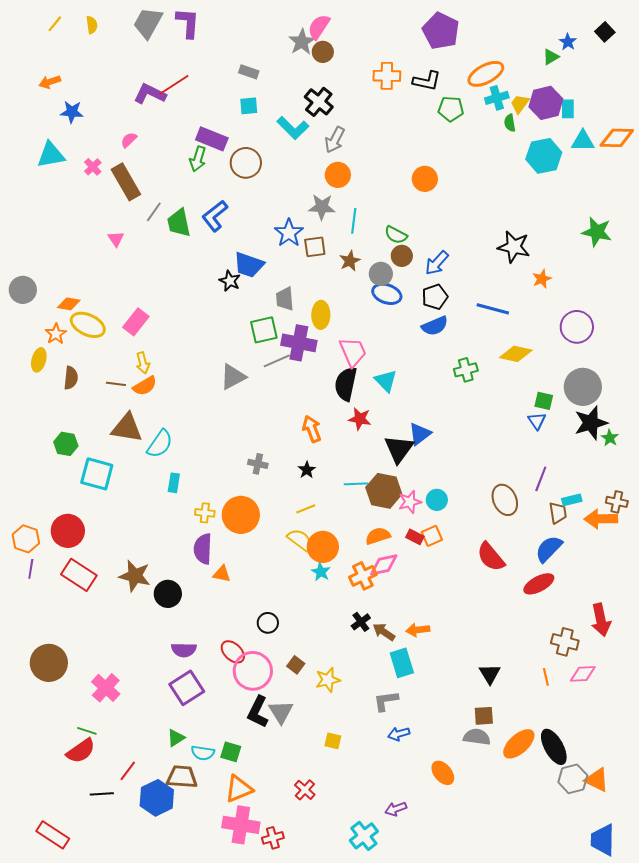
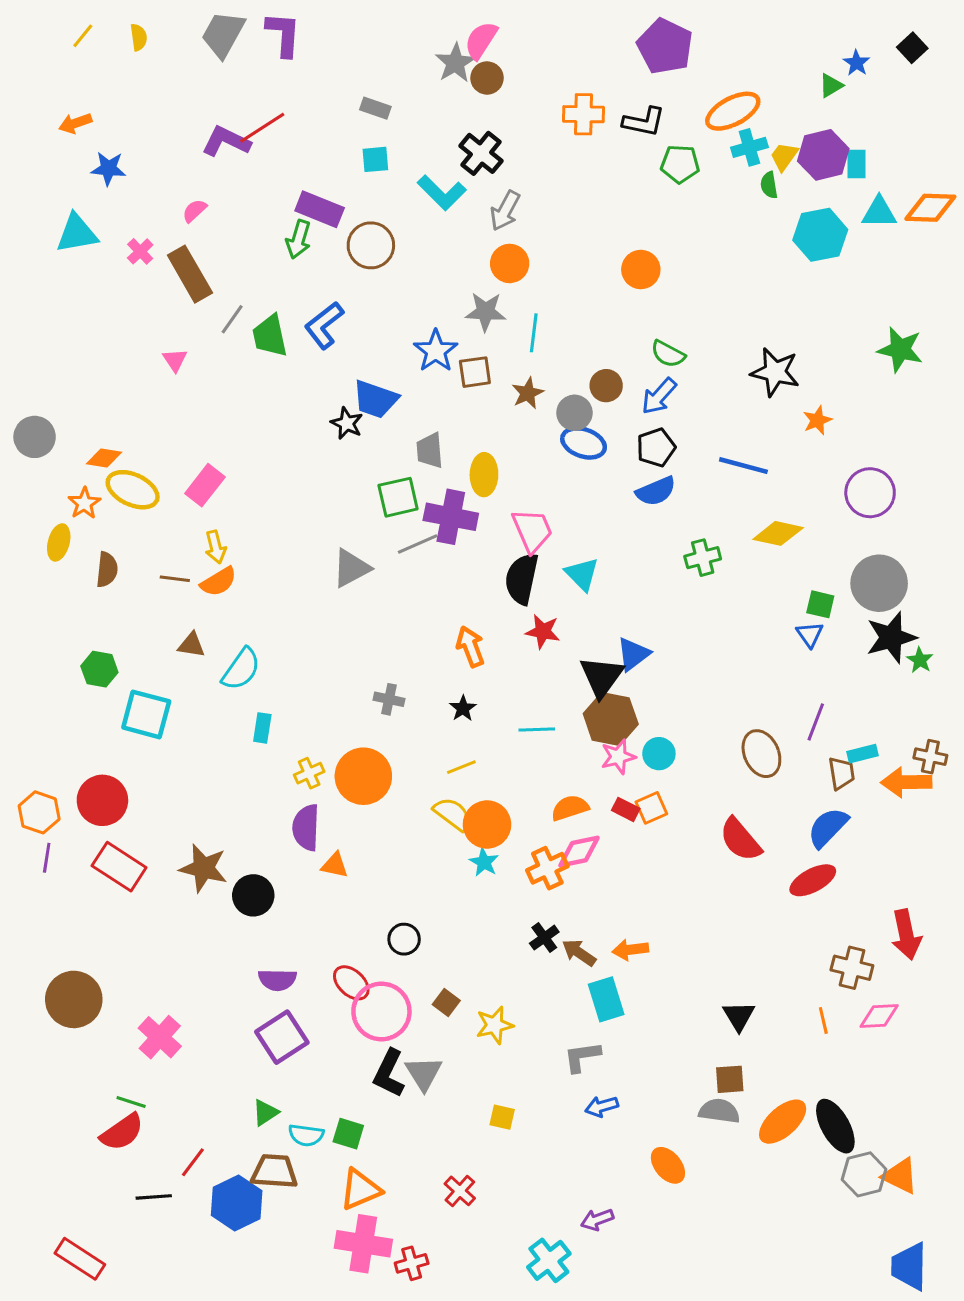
green semicircle: (396, 235) -> (668, 354), moved
brown triangle: (127, 428) -> (191, 645), size x0.6
brown hexagon: (384, 491) -> (611, 719), moved
yellow cross: (205, 513) -> (309, 773), turned -30

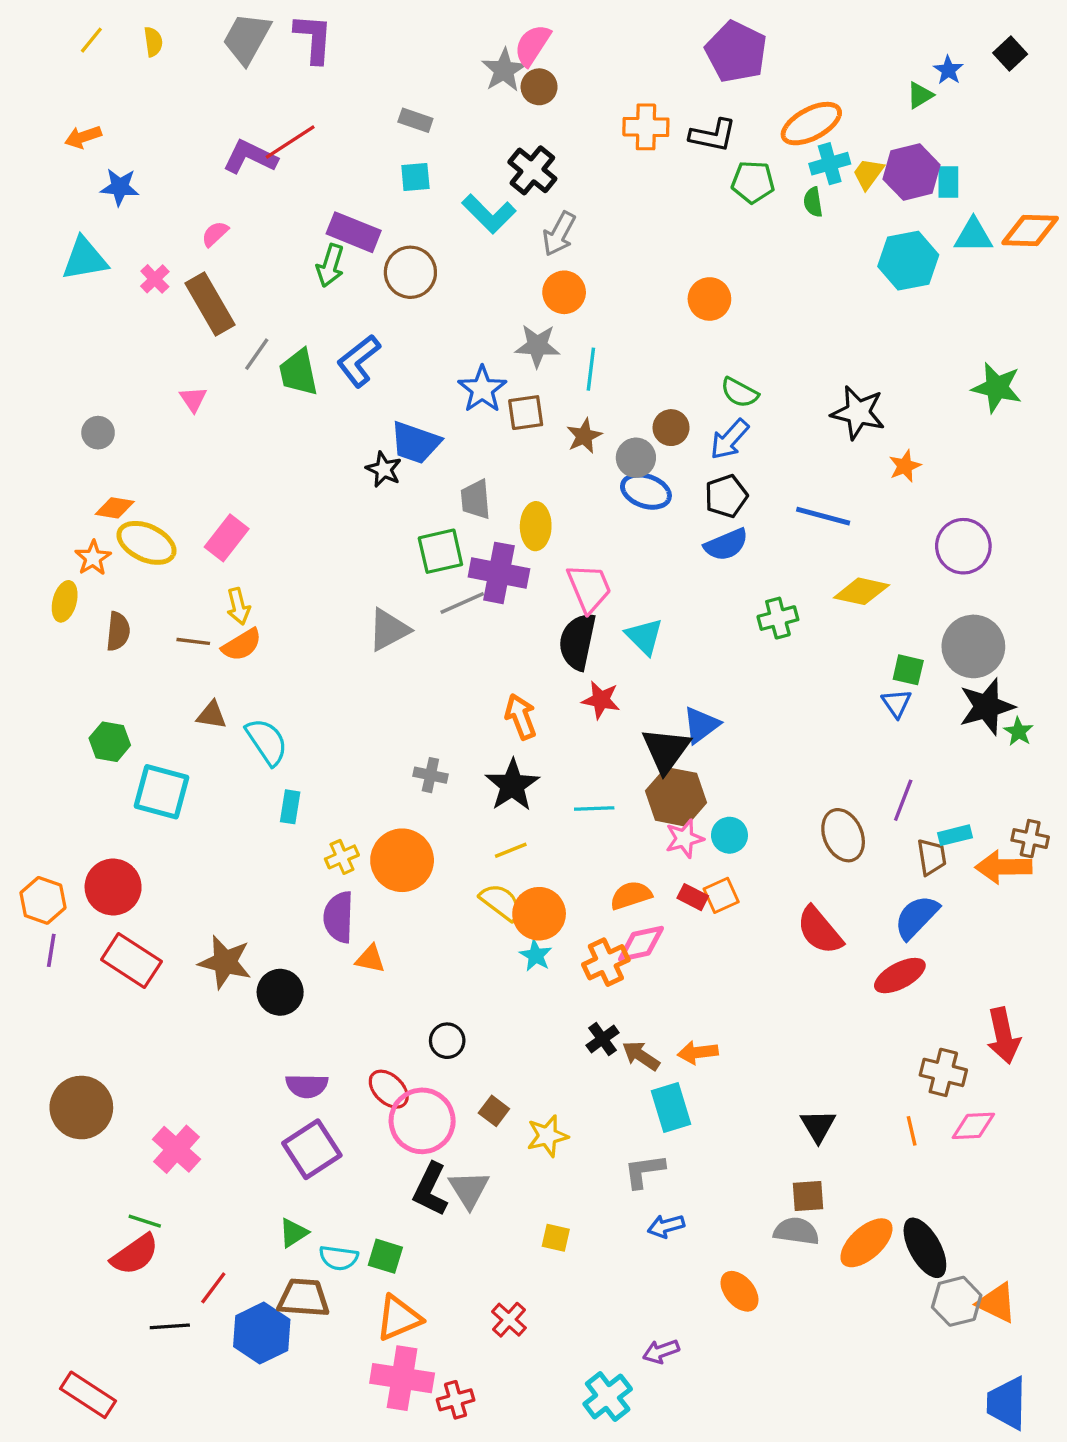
green semicircle: (769, 185) -> (813, 202), moved
gray circle: (35, 437) -> (98, 433), moved, size x0.7
cyan semicircle: (241, 669) -> (267, 742), turned -69
black star: (463, 708) -> (512, 785), size x1.8

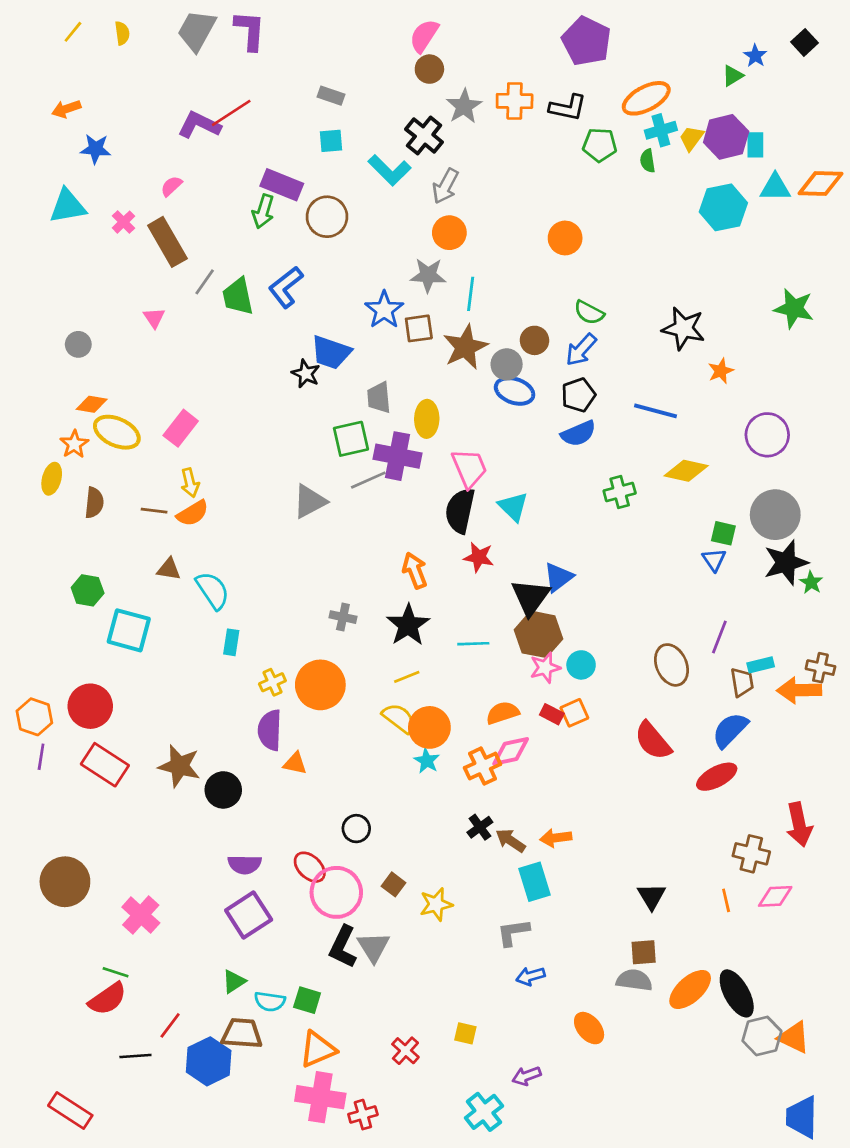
gray star: (504, 70) -> (464, 106), moved
brown star: (584, 436) -> (465, 347), size x1.6
yellow square: (556, 1238) -> (465, 1033), moved

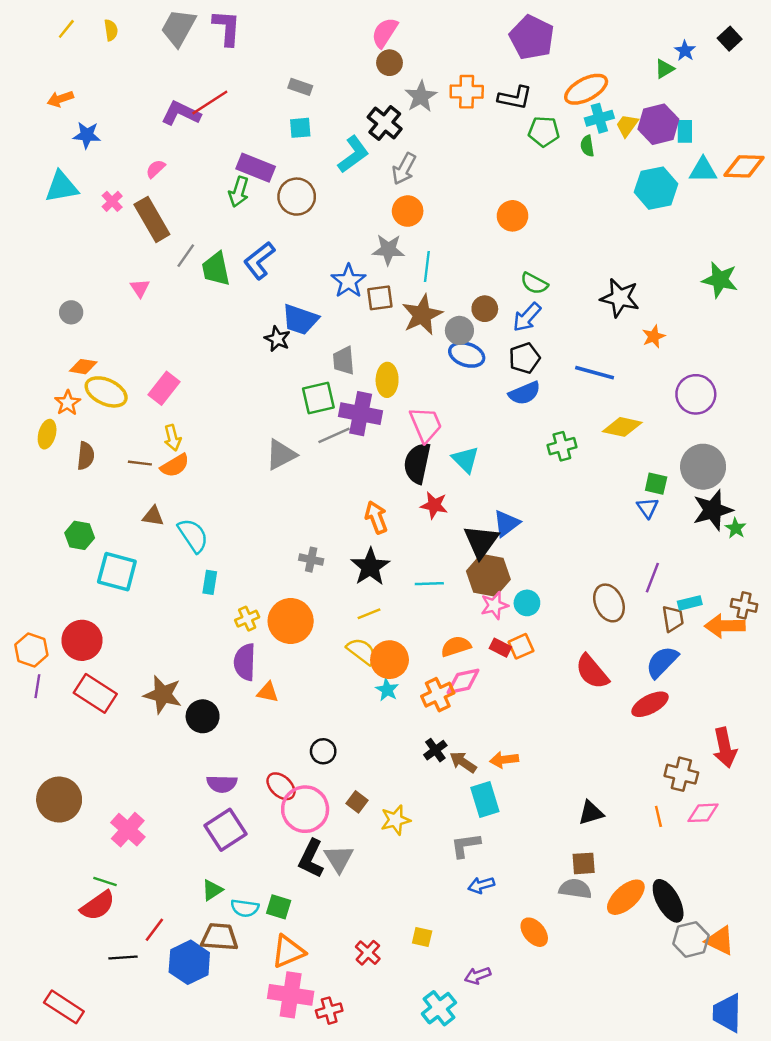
cyan L-shape: (390, 170) -> (353, 154), turned -81
black triangle: (652, 896) -> (591, 813), turned 44

